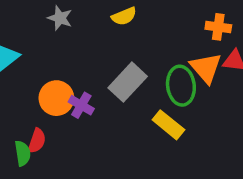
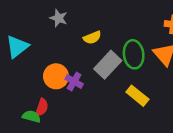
yellow semicircle: (124, 16) -> (92, 38), moved
green ellipse: (181, 86) -> (134, 54), moved
green semicircle: (23, 153) -> (31, 116), turned -66

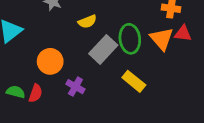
purple cross: (74, 81) -> (75, 87), moved
green semicircle: (31, 116) -> (16, 92), moved

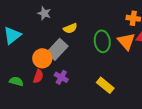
gray rectangle: (103, 49) -> (57, 49), moved
yellow rectangle: (134, 81) -> (105, 85), moved
red semicircle: (36, 93) -> (38, 76), moved

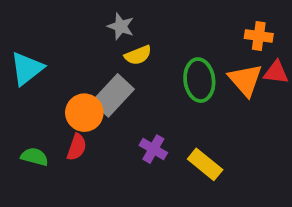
gray star: (44, 13) -> (121, 26), moved
purple cross: (61, 77) -> (153, 149), moved

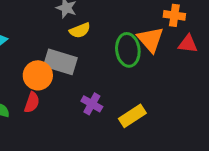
orange triangle: (245, 80) -> (150, 39), moved
gray rectangle: (113, 95) -> (60, 62), turned 64
yellow rectangle: (205, 164) -> (132, 116), turned -72

